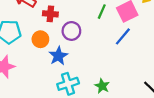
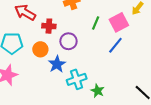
cyan cross: (68, 84) -> (77, 79), moved

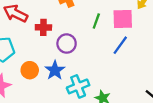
pink square: (119, 22) -> (123, 19), turned 30
orange circle: (40, 49) -> (30, 70), moved

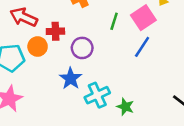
pink square: (123, 19) -> (143, 18), turned -30
orange circle: (30, 70) -> (38, 47), moved

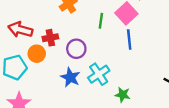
blue line: (142, 47) -> (129, 40), turned -30
cyan cross: (97, 95) -> (99, 74), moved

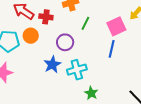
green line: (101, 21) -> (85, 23), moved
red cross: (50, 38) -> (46, 17), moved

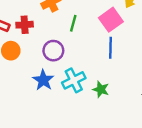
green star: (91, 93) -> (101, 89), moved

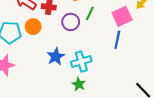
purple circle: (53, 51) -> (71, 22), moved
green star: (101, 89) -> (79, 84), moved

